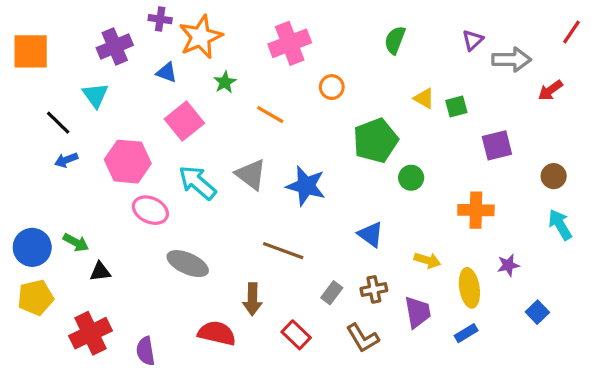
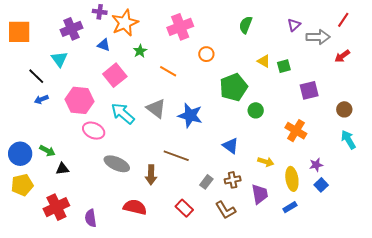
red line: (571, 32) -> (343, 20), moved
orange cross: (476, 210) -> (296, 131), turned 30
brown arrow: (252, 299) -> (151, 175), moved
blue square: (537, 312) -> (321, 185), moved

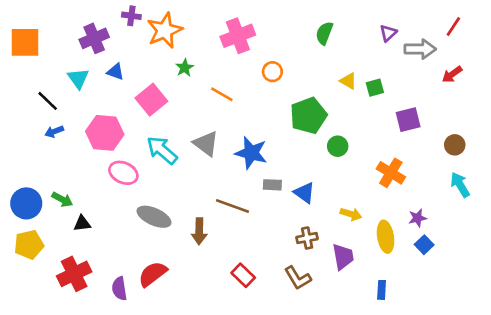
blue triangle: (104, 45) -> (115, 72), moved
gray rectangle: (206, 182) -> (272, 185), moved, turned 56
red semicircle: (135, 207) -> (153, 274), moved, turned -50
blue rectangle: (290, 207) -> (382, 290), moved, turned -56

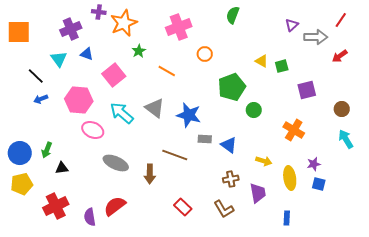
green semicircle: (324, 33) -> (233, 15), moved
green arrow: (62, 199) -> (47, 150), turned 84
blue square: (424, 245) -> (319, 184), turned -32

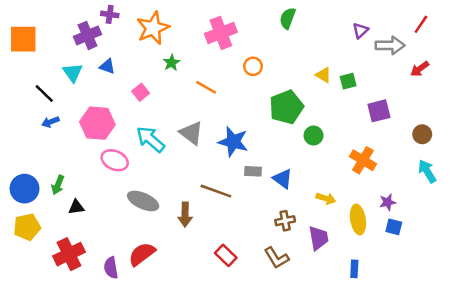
purple cross: (99, 12) -> (110, 14), moved
pink square: (114, 75) -> (141, 92), size x0.6

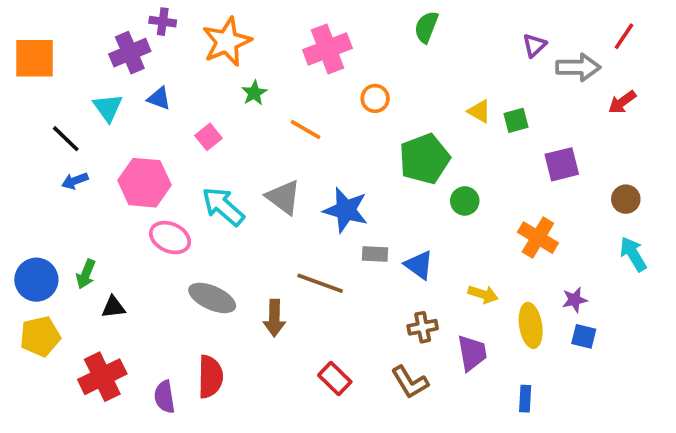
red semicircle: (142, 254) -> (210, 377), turned 128

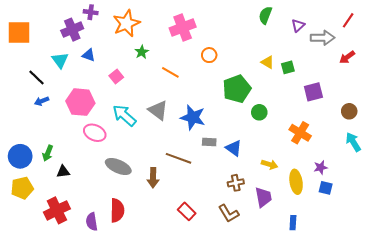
green semicircle: (426, 27) -> (265, 15), moved

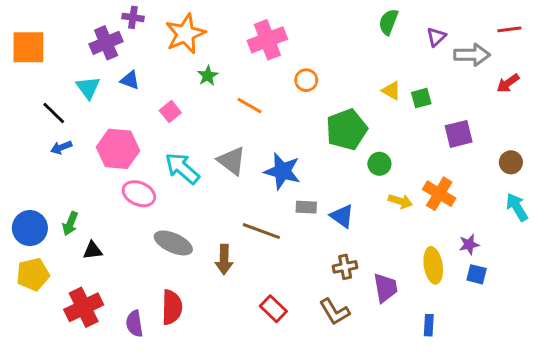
red line: (348, 20) -> (509, 29), turned 49
yellow arrow: (269, 164) -> (400, 201), moved

